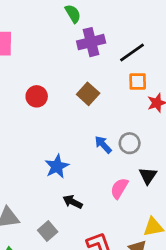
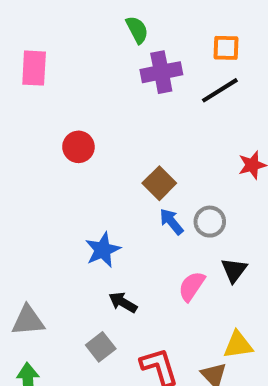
orange square: (138, 81) -> (226, 48), moved
brown square: (88, 94) -> (159, 183), moved
gray square: (48, 231) -> (101, 347), moved

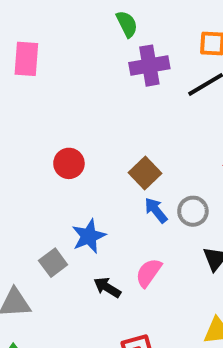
red circle: (78, 147) -> (69, 163), moved
pink semicircle: (192, 286) -> (149, 273), moved
gray square: (101, 347) -> (53, 263), moved

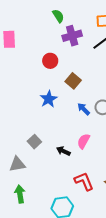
red circle: (69, 163) -> (50, 61), moved
brown square: (145, 173) -> (73, 81), moved
blue star: (89, 236) -> (49, 99), moved

